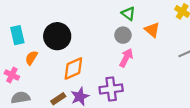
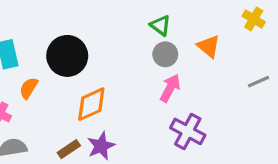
green triangle: (128, 14) -> (160, 25), moved
purple cross: (111, 89) -> (188, 131), moved, turned 35

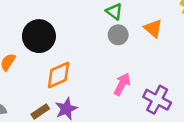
pink arrow: (170, 88) -> (122, 84), moved
purple cross: (188, 131) -> (157, 100), moved

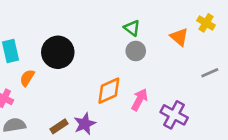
orange triangle: (153, 28) -> (179, 37), moved
orange diamond: (58, 75) -> (109, 91), moved

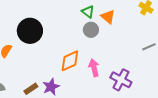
orange triangle: (179, 37) -> (108, 17), moved
pink arrow: (140, 100) -> (94, 68), turned -42

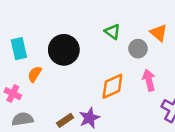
green triangle: (88, 12) -> (112, 32), moved
pink arrow: (94, 68) -> (149, 80), moved

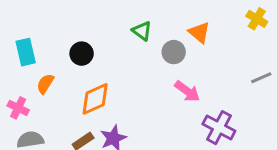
black circle: (64, 50) -> (82, 54), size x0.6
pink arrow: (149, 80) -> (187, 91), turned 140
orange diamond: (112, 86) -> (95, 99), moved

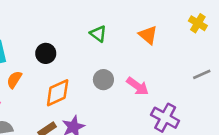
gray circle: (174, 52) -> (103, 80), moved

